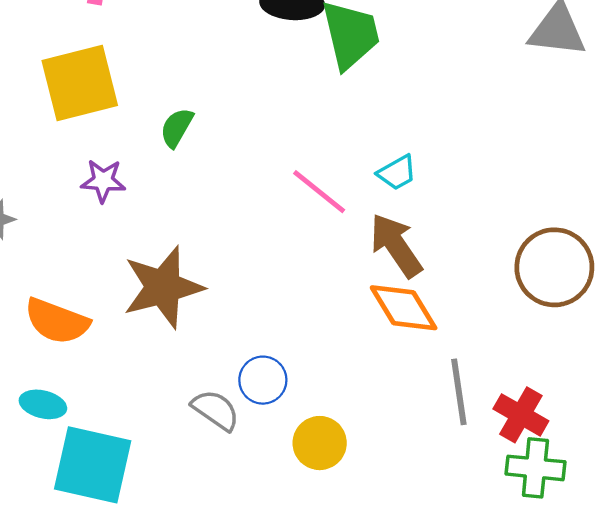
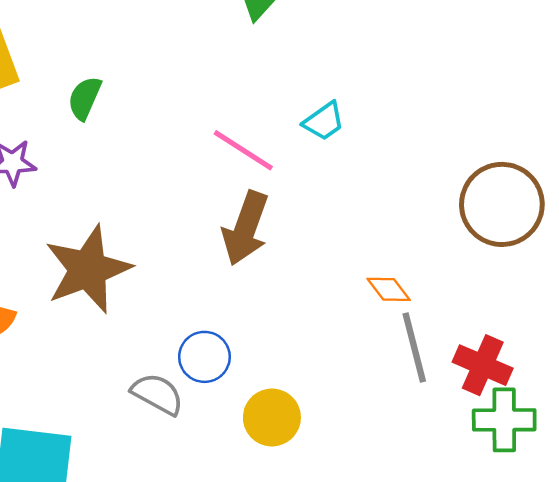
brown arrow: (396, 245) -> (246, 228), moved, turned -120
orange diamond: (404, 308) -> (389, 289), moved, size x0.6

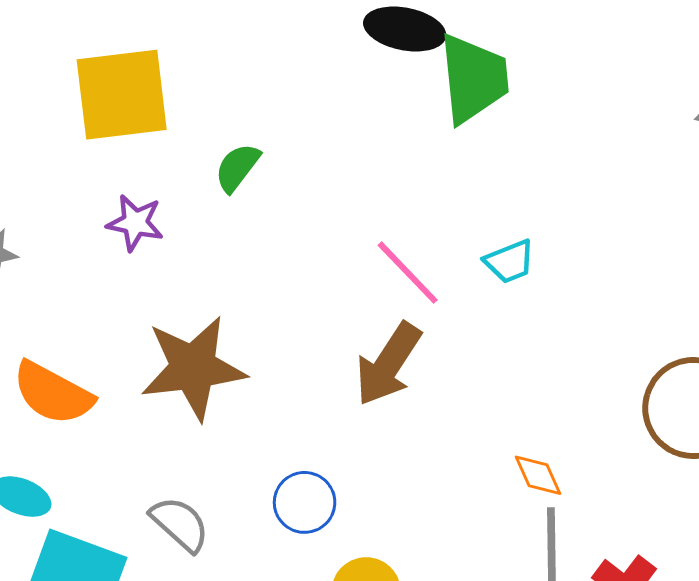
gray semicircle: (157, 394) -> (180, 524), moved

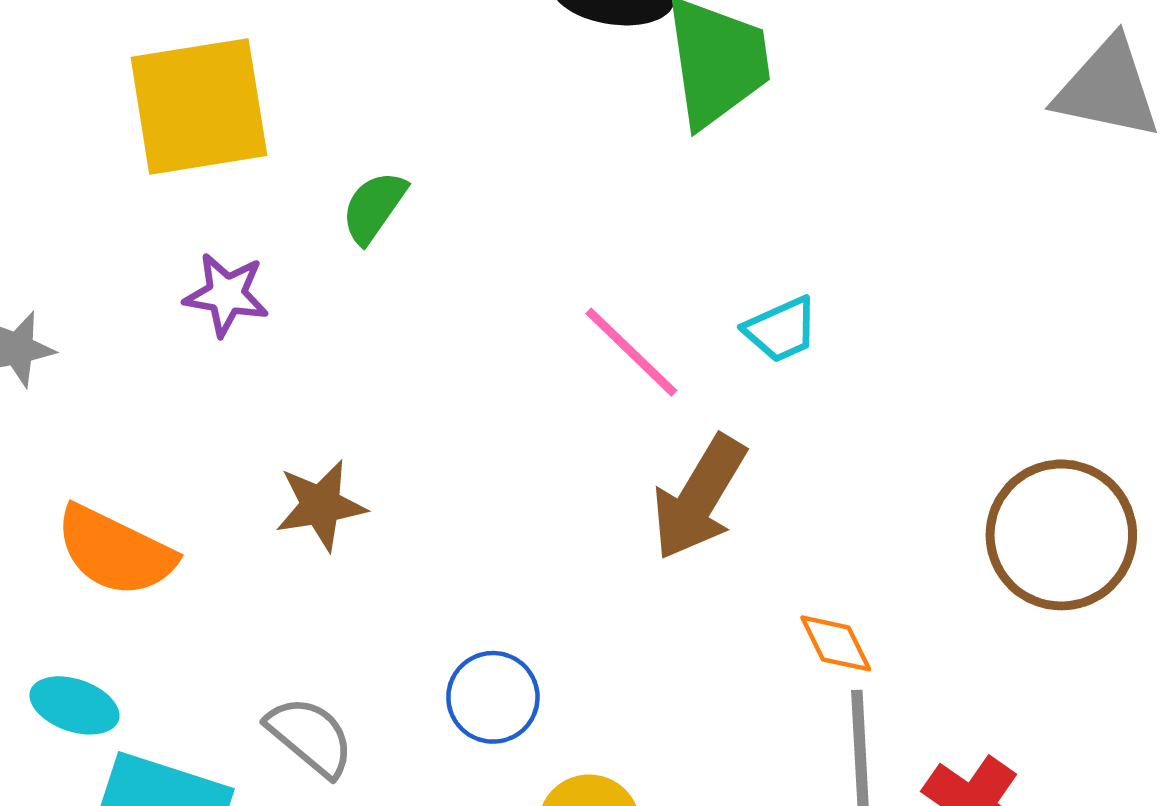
brown arrow: (388, 364) -> (699, 498), moved
brown star: (193, 368) -> (321, 505), size x0.6

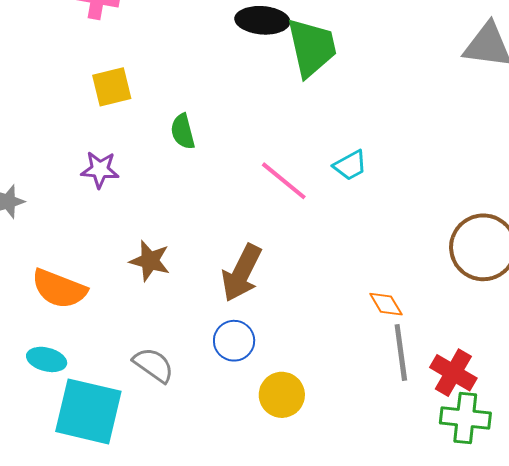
yellow square: (199, 106) -> (112, 87), moved, size x0.6
green semicircle: (374, 207) -> (183, 132), moved, turned -45
brown arrow: (699, 498) -> (242, 273), moved
brown star: (321, 505) -> (150, 261), turned 30

